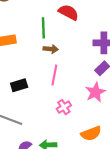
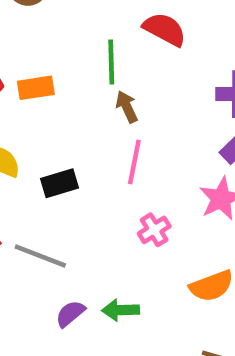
brown arrow: (51, 49) -> (127, 107), turned -120

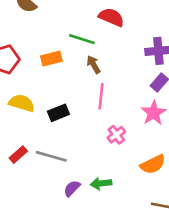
green line: (111, 62) -> (82, 39), turned -65
orange rectangle: (36, 88) -> (51, 59), moved

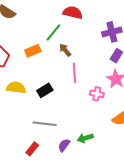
green line: (82, 39) -> (53, 33), turned -60
pink cross: (116, 135) -> (97, 94), moved, turned -32
red rectangle: (18, 155) -> (32, 149), moved

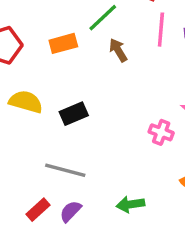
pink line: (75, 73) -> (161, 30), moved
purple semicircle: (64, 145) -> (70, 211), moved

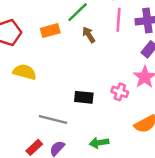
black rectangle: (74, 114) -> (84, 97), moved, turned 30

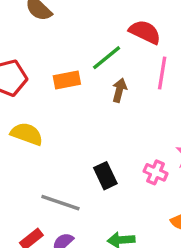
brown arrow: (89, 35) -> (119, 90), turned 42
black rectangle: (84, 97) -> (105, 176), turned 54

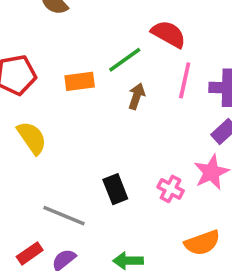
yellow semicircle: (27, 134) -> (32, 138), turned 32

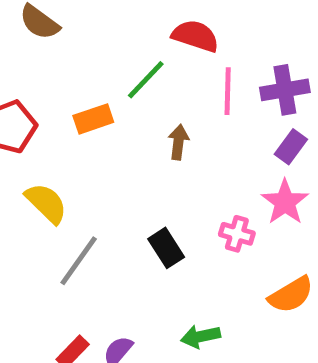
brown arrow: (137, 96) -> (178, 142), moved
gray line: (64, 216) -> (79, 261), moved, turned -66

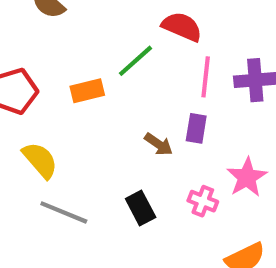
brown arrow: (178, 142) -> (159, 144), moved, turned 112
purple rectangle: (291, 147) -> (196, 128), moved, turned -32
gray line: (79, 261) -> (64, 212), turned 72

